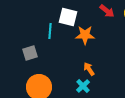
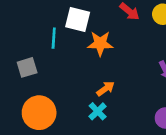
orange arrow: (89, 69) -> (106, 89), turned 88

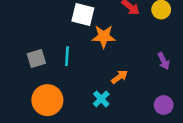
cyan line: (54, 38) -> (67, 56), moved
orange arrow: (106, 89) -> (120, 77), moved

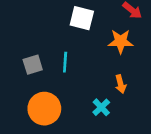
orange star: (104, 37) -> (121, 41), moved
orange arrow: (120, 77) -> (121, 84), turned 112

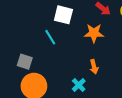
cyan line: (65, 62) -> (50, 37), moved, turned -35
gray square: (33, 65) -> (25, 62), moved, turned 35

